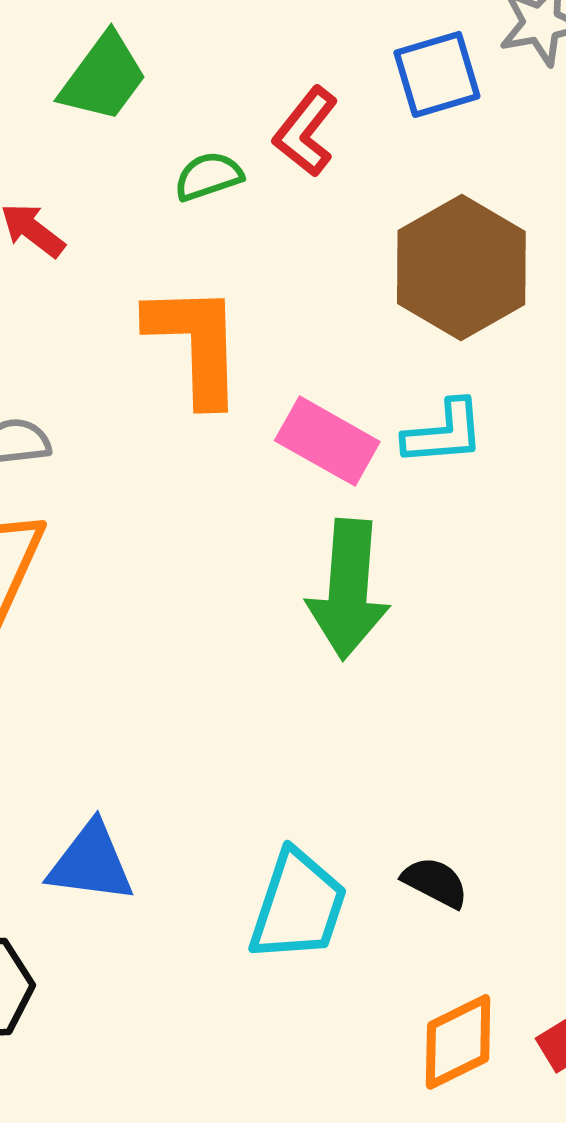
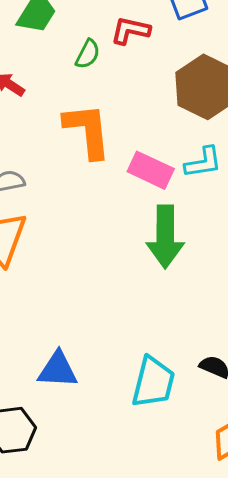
red L-shape: (306, 132) -> (130, 30), turned 69
green semicircle: (208, 176) -> (88, 54), turned 140

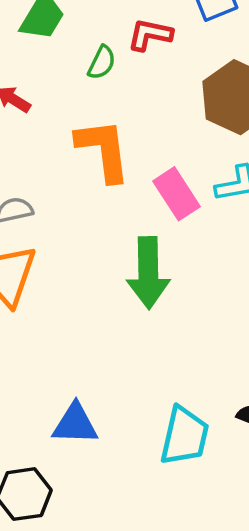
pink rectangle: (151, 170) -> (176, 194), turned 33
green arrow: (165, 237) -> (148, 273), moved

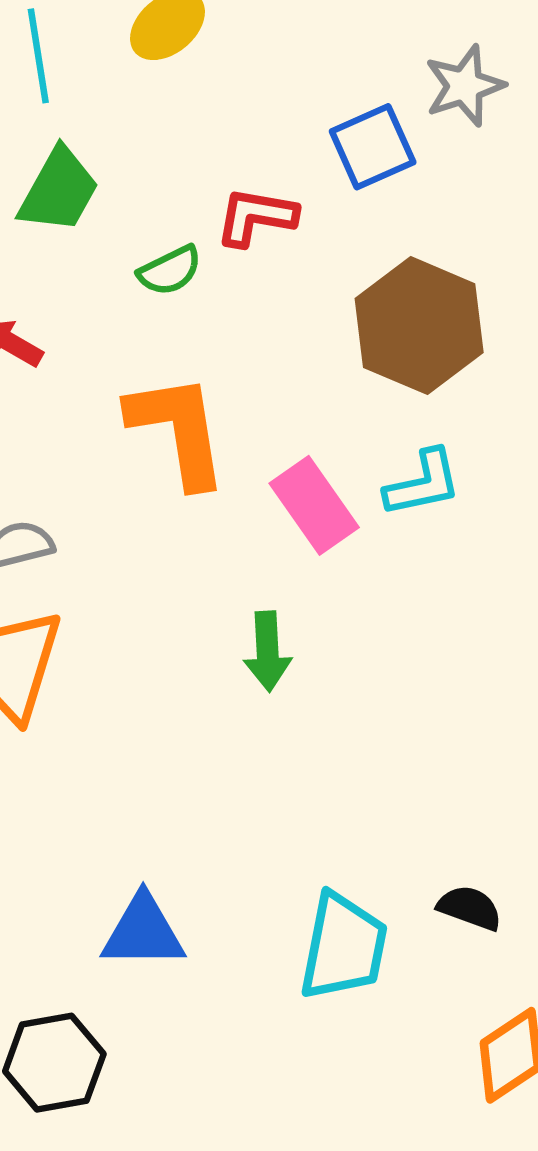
green semicircle: (102, 63) -> (170, 271), turned 40
green arrow: (148, 273) -> (268, 651), size x0.6

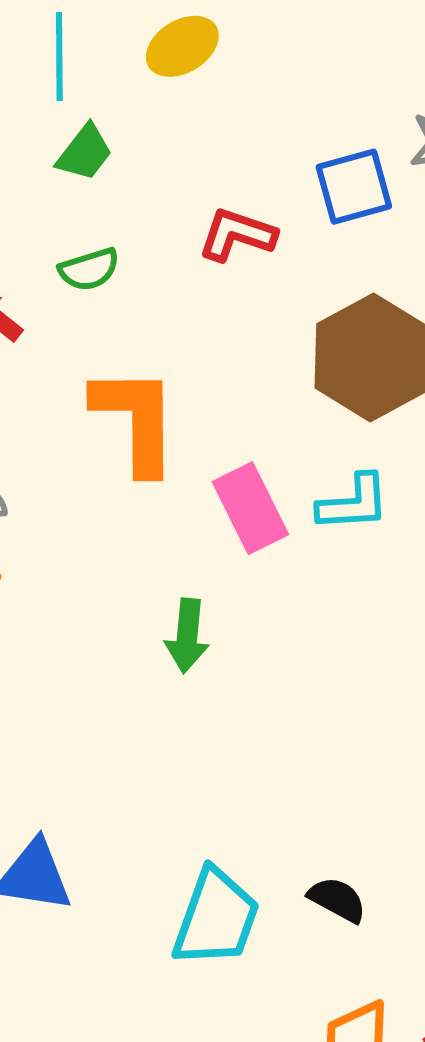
green trapezoid: (59, 190) -> (85, 153), moved, size x0.7
green semicircle: (170, 271) -> (89, 269), moved

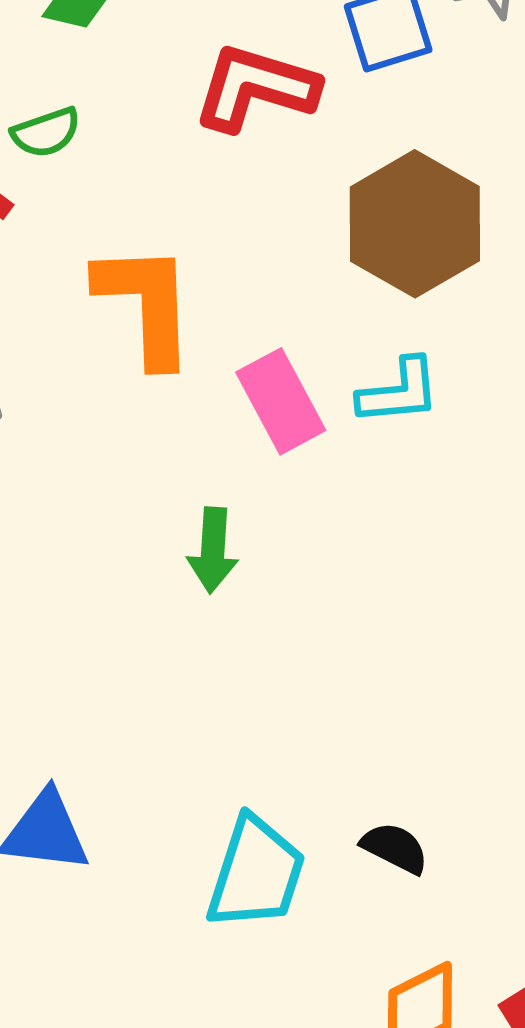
red L-shape: (237, 235) -> (256, 88), size x1.4
green semicircle: (89, 269) -> (46, 132), moved

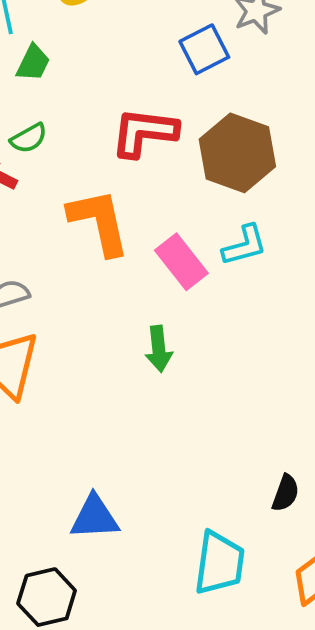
red L-shape: (256, 88) -> (144, 132), moved
black semicircle: (395, 848) -> (285, 493), turned 93
cyan trapezoid: (256, 873) -> (220, 563), moved

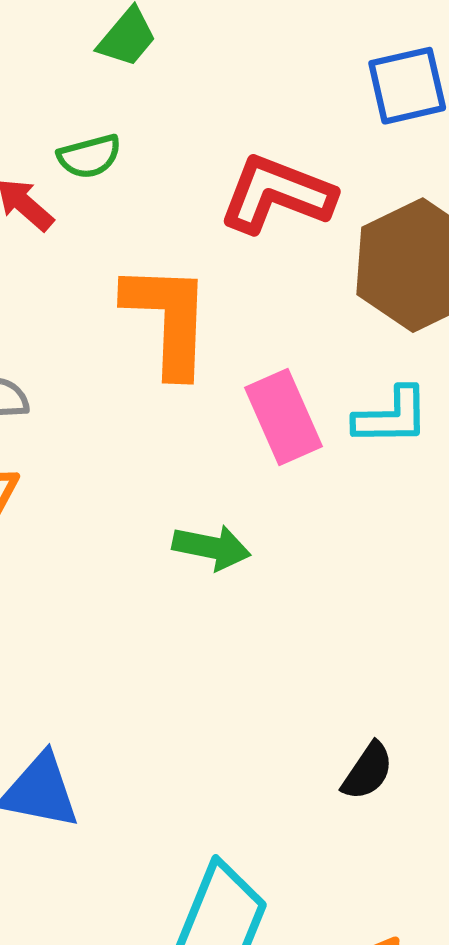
green arrow: (159, 349) -> (212, 547), turned -87
black semicircle: (285, 493) -> (368, 771), moved

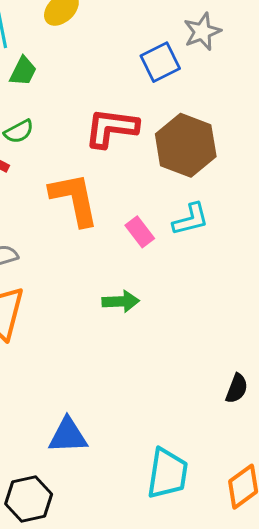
pink rectangle: (284, 417) -> (140, 232), size x0.7
black semicircle: (368, 771) -> (237, 388), moved

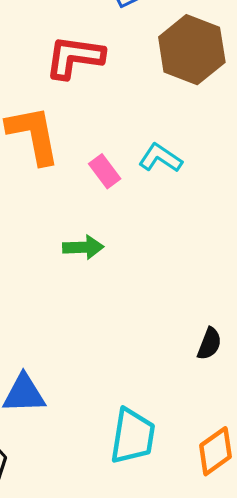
brown hexagon: (186, 145) -> (192, 50), moved
cyan L-shape: (191, 219) -> (160, 158), turned -132

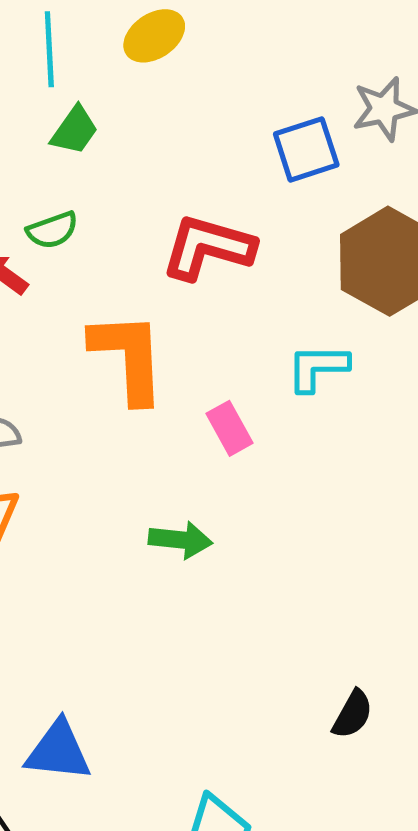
cyan L-shape: (160, 158) -> (318, 368), moved, turned -42

